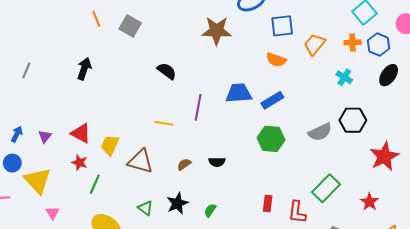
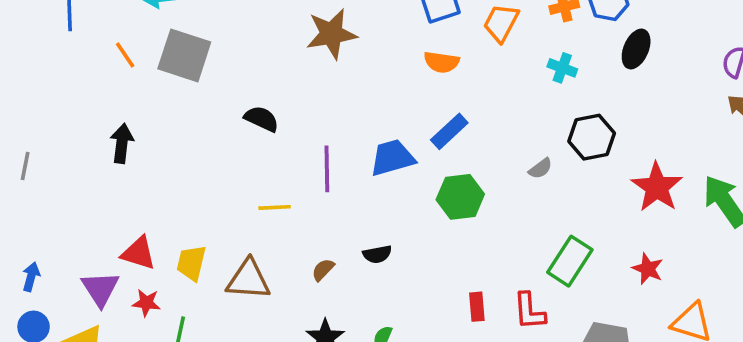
gray square: (130, 26) -> (184, 55), size x1.4
blue trapezoid: (239, 93) -> (392, 158), moved
gray semicircle: (320, 132) -> (540, 168), size x0.6
purple triangle: (45, 136) -> (100, 289), moved, size x1.6

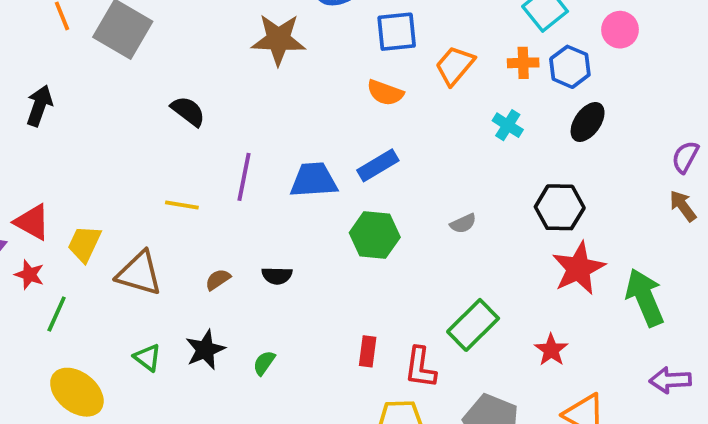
black hexagon: (592, 137) -> (560, 207), moved

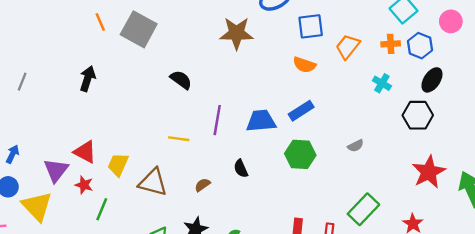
black hexagon: (560, 207) -> (418, 115), moved
black semicircle: (277, 276) -> (241, 169), moved, turned 66

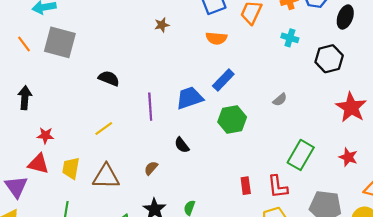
brown star: (237, 33) -> (162, 25), moved, size x0.5
black ellipse: (432, 80) -> (345, 17), moved
yellow line: (179, 139) -> (104, 128), moved, turned -30
red star: (84, 185) -> (45, 135), moved

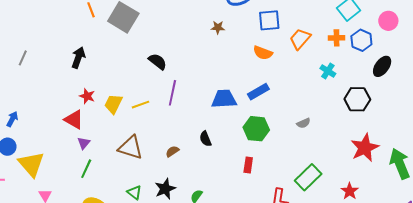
purple line: (150, 107) -> (172, 93), moved
yellow trapezoid: (71, 168) -> (113, 104), moved
red rectangle: (246, 186) -> (248, 165), moved
purple triangle: (16, 187) -> (84, 143), moved, size x0.6

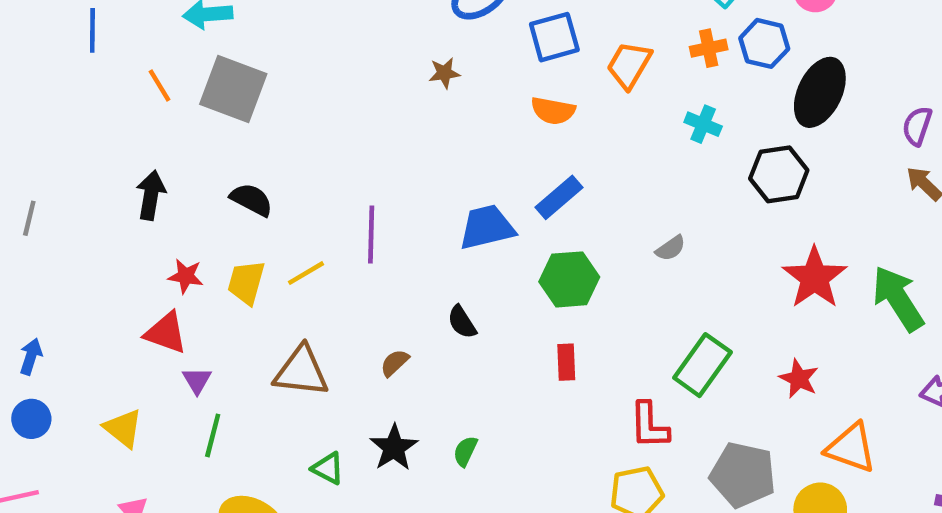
black semicircle: (158, 61) -> (251, 200), moved
black ellipse: (382, 66) -> (820, 92), size x1.4
yellow triangle: (31, 164) -> (123, 428), moved, size x0.7

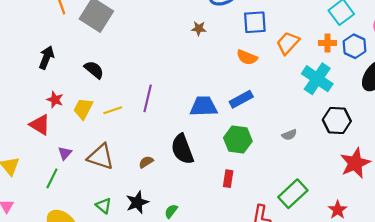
cyan cross: (703, 124) -> (317, 79), size x1.8
black hexagon: (779, 174) -> (337, 120), moved
black semicircle: (462, 322) -> (182, 149), size x1.8
purple triangle: (197, 380) -> (65, 153), moved

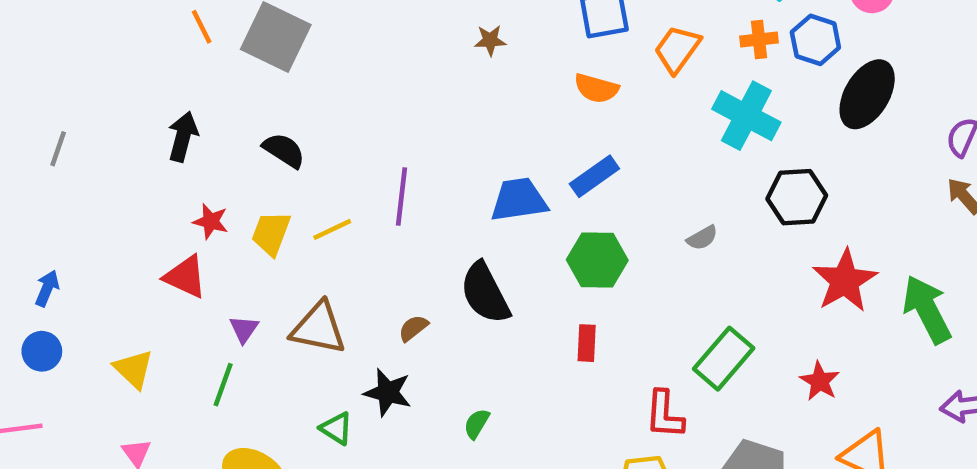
black star: (137, 202) -> (388, 392), moved, turned -30

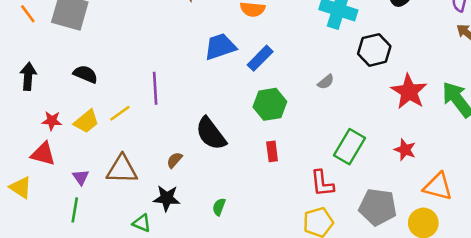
blue trapezoid: (519, 200) -> (220, 47), moved
yellow trapezoid: (271, 233) -> (86, 121), turned -140
yellow triangle: (134, 369) -> (21, 187), moved

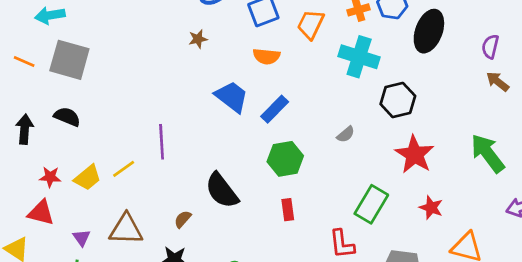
orange line: (28, 14) -> (24, 62), turned -30
blue trapezoid: (220, 47) -> (232, 97), turned 56
black semicircle: (85, 74) -> (67, 117), moved
red star: (409, 92) -> (415, 154), moved

